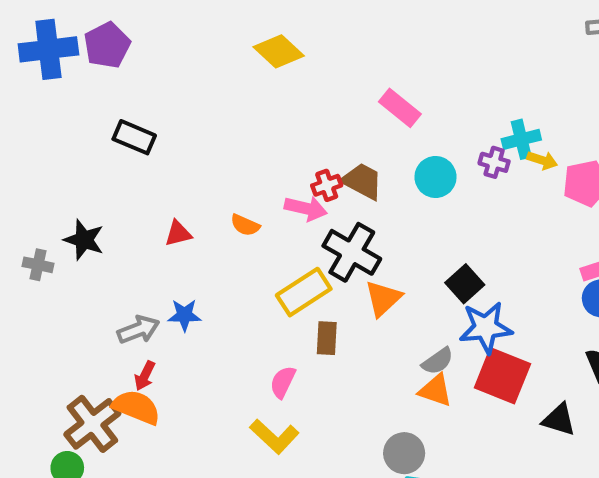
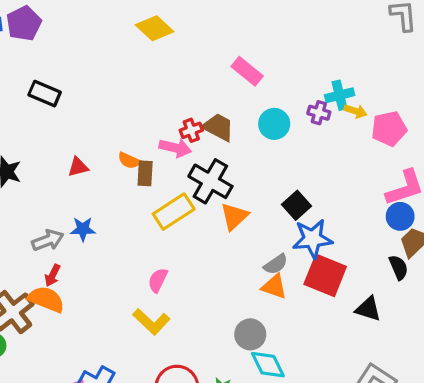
brown rectangle: (327, 338) -> (145, 173), moved

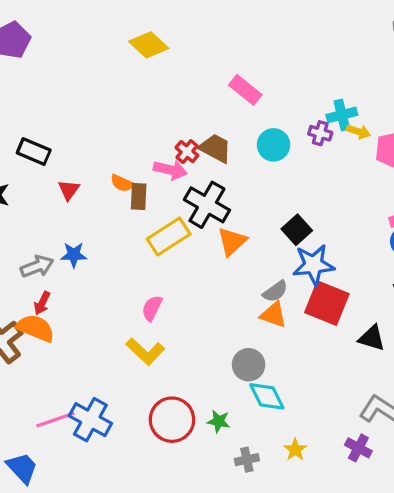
black rectangle: (45, 94) -> (34, 152), moved
red cross: (191, 130) -> (187, 152), turned -30
red triangle: (78, 167) -> (69, 190), turned -40

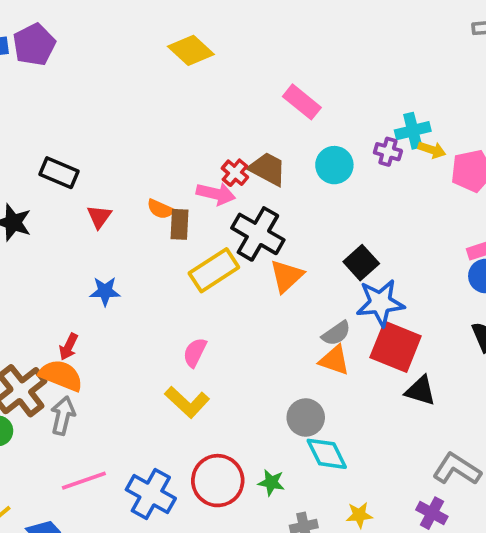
gray arrow: (37, 266) -> (63, 416), moved, turned -56
black triangle: (372, 338) -> (420, 391), moved
blue cross: (90, 420) -> (151, 494), moved
yellow star: (295, 450) -> (359, 515), turned 30

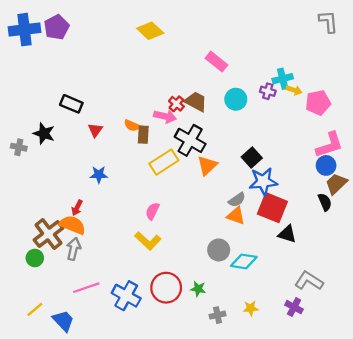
cyan diamond: (327, 454) -> (244, 261), moved, turned -55

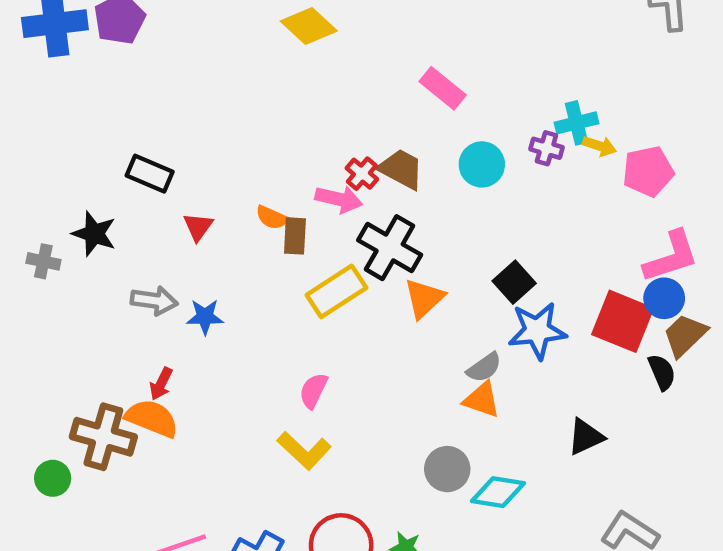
red square: (272, 208) -> (623, 321), moved
brown cross: (48, 234) -> (103, 437), turned -36
black triangle: (287, 234) -> (586, 437), turned -42
gray arrow: (74, 249) -> (154, 301), moved, turned 85
green circle: (35, 258) -> (53, 478), moved

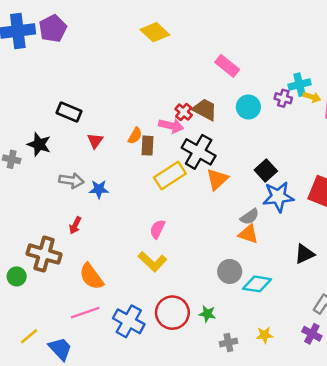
orange semicircle: (272, 218) -> (135, 136), turned -84
orange semicircle: (152, 418) -> (91, 276), moved, turned -148

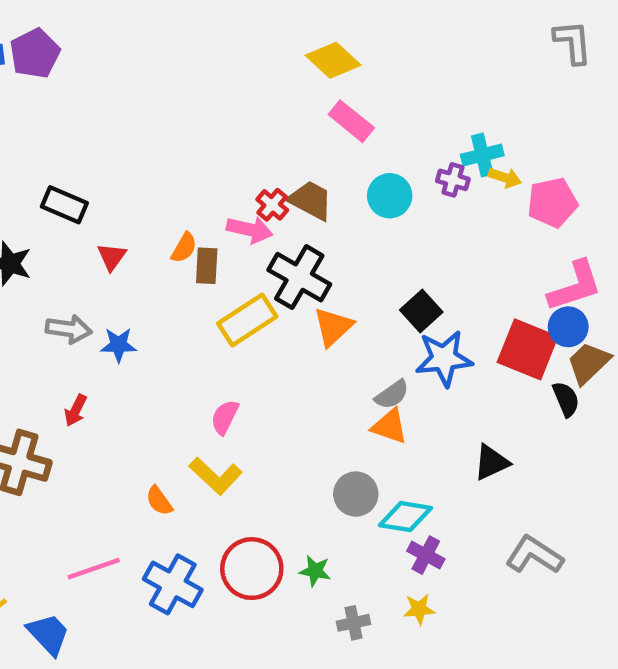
yellow diamond: (155, 32) -> (333, 60), moved
orange semicircle: (91, 276) -> (159, 501), moved, size x0.6
purple cross: (312, 334) -> (426, 555), moved

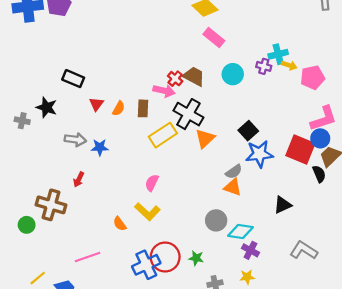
orange semicircle: (184, 248) -> (119, 108), moved
blue cross: (173, 584) -> (146, 265), moved, turned 36

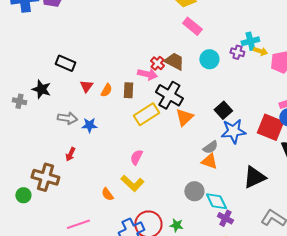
black triangle: (283, 205) -> (254, 177), size x1.4
cyan diamond: (240, 232) -> (216, 201), turned 55

